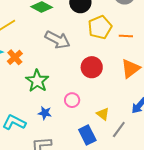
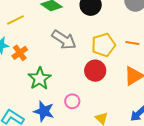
yellow pentagon: (100, 27) -> (103, 45), moved
blue star: (45, 113) -> (44, 111), size x1.5

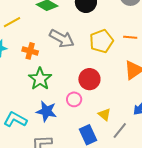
orange cross: (20, 53) -> (30, 51), moved, turned -35
red circle: (95, 71) -> (89, 79), moved

